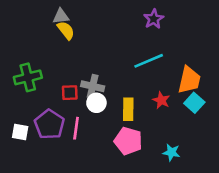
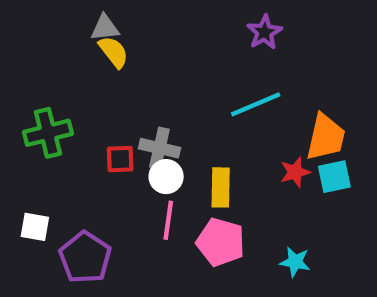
red star: (161, 100) -> (295, 172), moved, turned 30
cyan square: (194, 103) -> (334, 177), turned 36
purple pentagon: (49, 124) -> (85, 257), moved
pink line: (76, 128) -> (168, 220), moved

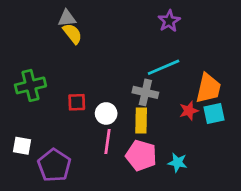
gray cross: (159, 148) -> (145, 92), moved
cyan star: (295, 262) -> (178, 163), moved

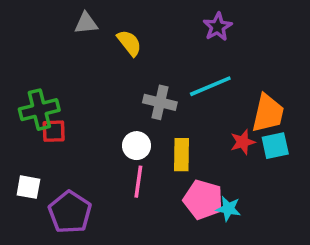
yellow semicircle: (72, 34) -> (129, 43), moved
gray cross: (145, 92) -> (160, 102), moved
red square: (77, 102) -> (54, 131), moved
pink pentagon: (141, 156) -> (203, 200), moved

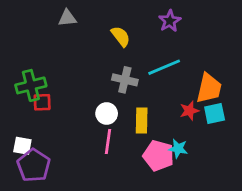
yellow semicircle: (129, 43) -> (121, 36), moved
cyan star: (228, 209) -> (178, 149), moved
purple pentagon: (70, 212) -> (34, 165), moved

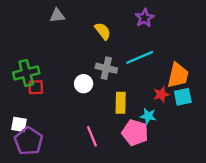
white circle: (107, 113) -> (84, 84), moved
pink line: (108, 142) -> (92, 136), moved, turned -30
cyan star: (178, 149) -> (148, 116), moved

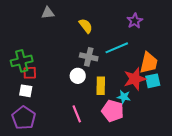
purple star: (145, 18) -> (135, 21), moved
white circle: (84, 84) -> (78, 76), moved
red star: (161, 94) -> (135, 79), size x1.6
white square: (19, 124) -> (26, 91), moved

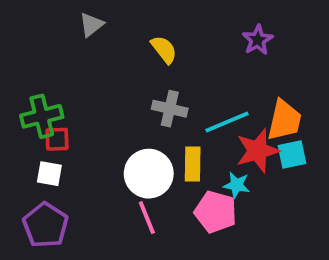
gray triangle: (48, 13) -> (91, 25), turned -32
cyan line: (117, 48) -> (227, 122), moved
white circle: (78, 76) -> (149, 174), moved, size x1.6

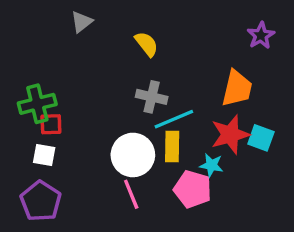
purple star: (258, 40) -> (261, 35), moved
orange trapezoid: (284, 120) -> (237, 88), moved
cyan line: (227, 122) -> (174, 119), moved
cyan square: (292, 155) -> (261, 138), turned 32

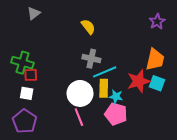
gray triangle: (82, 22) -> (34, 13), moved
orange trapezoid: (237, 88) -> (155, 60), moved
green cross: (37, 104) -> (22, 63), turned 30
cyan star: (211, 165) -> (116, 97), moved

